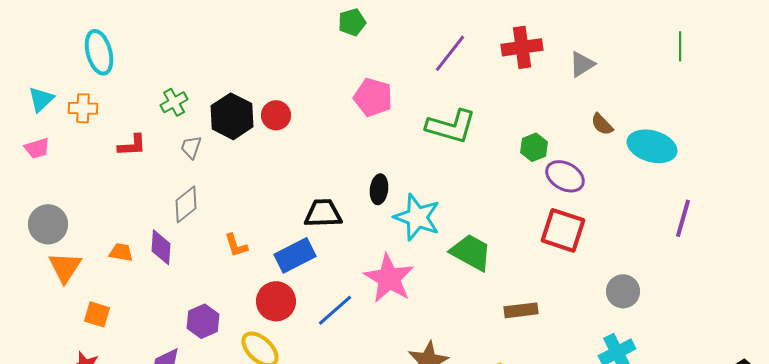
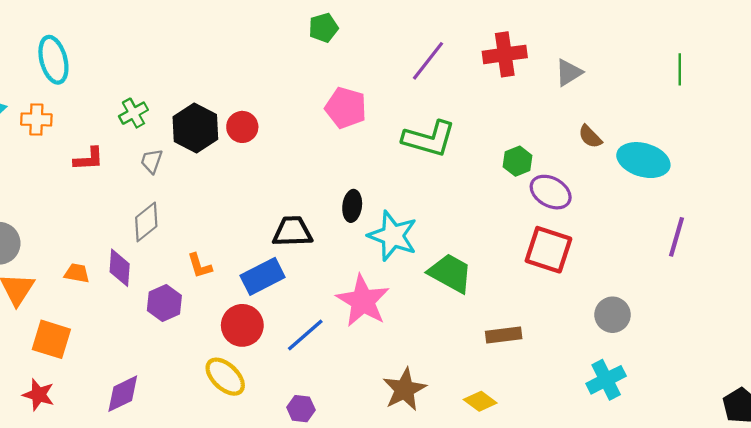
green line: (680, 46) -> (680, 69), moved
orange square: (97, 314) -> (51, 339), size x1.4
purple hexagon: (203, 321) -> (164, 303), moved

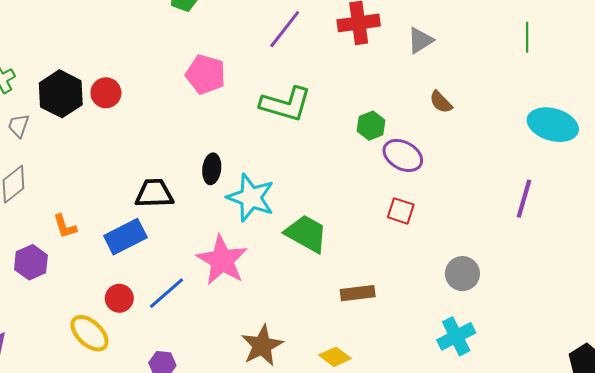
cyan ellipse: (643, 160) -> (553, 125), moved
red square: (548, 250) -> (401, 211), size x0.6
red circle: (242, 325) -> (119, 298), moved, size x0.7

